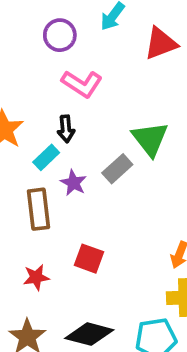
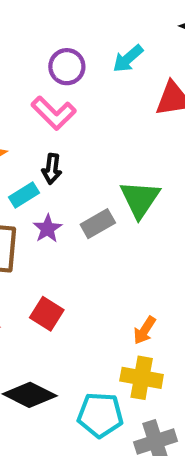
pink L-shape: (82, 84) -> (54, 113), moved

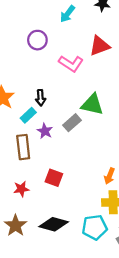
cyan arrow: (128, 59) -> (67, 14), moved
pink L-shape: (54, 113) -> (71, 64), moved
green triangle: (140, 199) -> (92, 104), turned -40

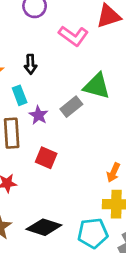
black arrow: (41, 98) -> (30, 64), moved
cyan rectangle: (28, 115) -> (20, 95), turned -70
red square: (54, 178) -> (46, 158), moved

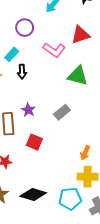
green triangle: (97, 86) -> (78, 76), moved
cyan rectangle: (20, 95) -> (12, 54), moved, turned 64
gray rectangle: (71, 107) -> (62, 112), moved

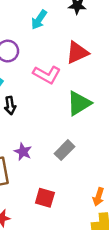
green triangle: (78, 76) -> (79, 103), turned -40
red square: (34, 142) -> (45, 198), moved

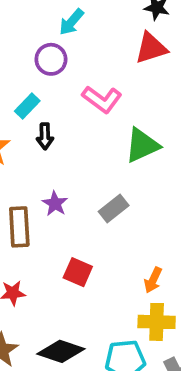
cyan arrow: (39, 20) -> (71, 22), moved
red triangle: (77, 53) -> (151, 48), moved

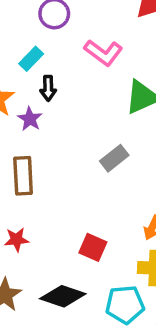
purple star: (55, 204) -> (30, 119), moved
red square: (78, 272) -> (93, 247), moved

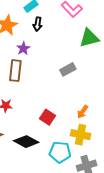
purple star: (30, 119) -> (23, 48), moved

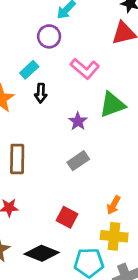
purple star: (23, 48) -> (78, 121), moved
gray rectangle: (68, 69) -> (78, 161), moved

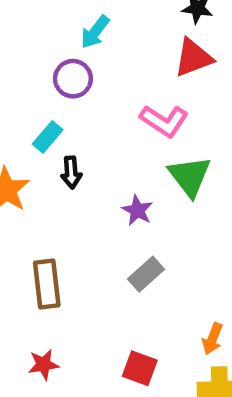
pink L-shape: (85, 69) -> (164, 121), moved
green triangle: (112, 105) -> (190, 176), turned -40

